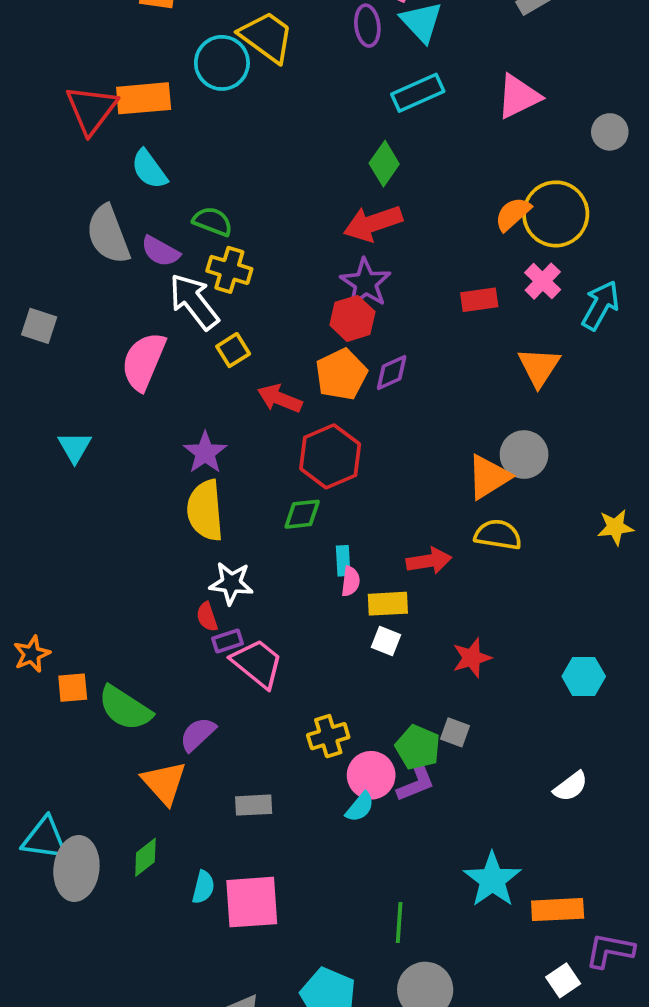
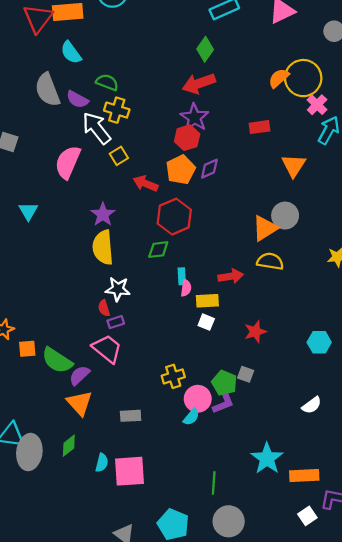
pink cross: (543, 281) -> (317, 105), moved
pink trapezoid: (257, 663) -> (107, 349), moved
purple semicircle: (198, 734) -> (79, 375), moved

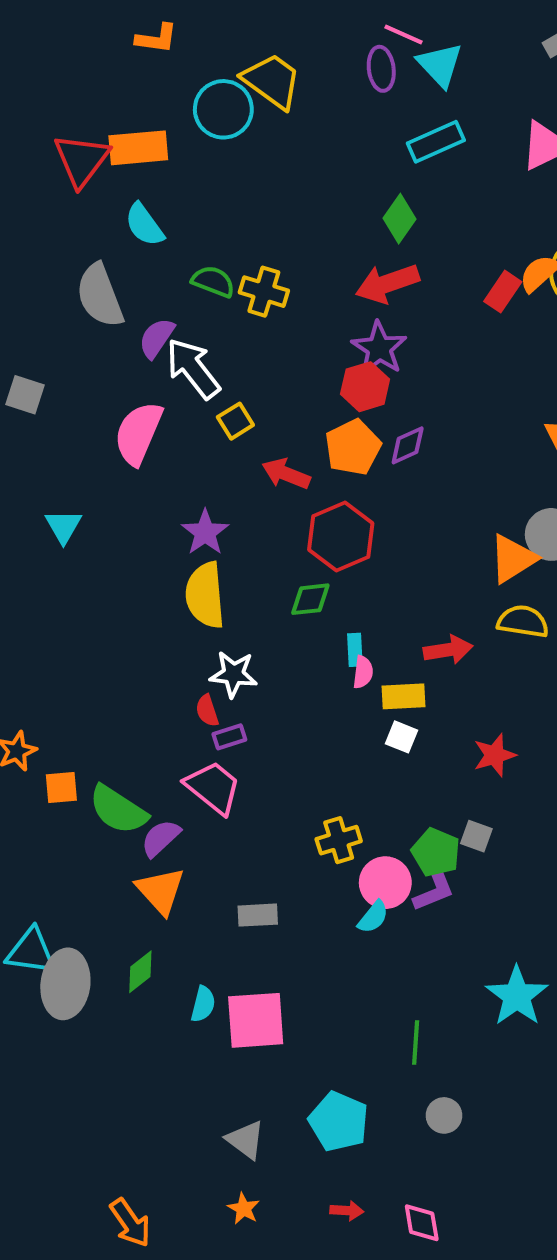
purple semicircle: (77, 99) -> (157, 338), moved, turned 95
yellow cross: (117, 110) -> (264, 292), moved
red rectangle: (260, 127) -> (503, 292), moved, turned -48
gray circle: (229, 521) -> (444, 1115), size x0.6

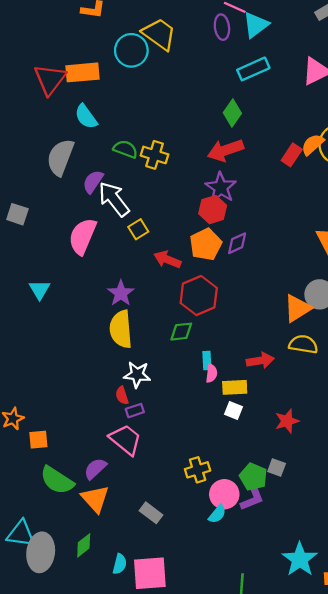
cyan triangle: (440, 65) -> (256, 25), turned 36
gray semicircle: (100, 296) -> (60, 157), turned 42
green semicircle: (118, 810) -> (57, 480), moved
gray rectangle: (258, 915) -> (151, 513), turned 40

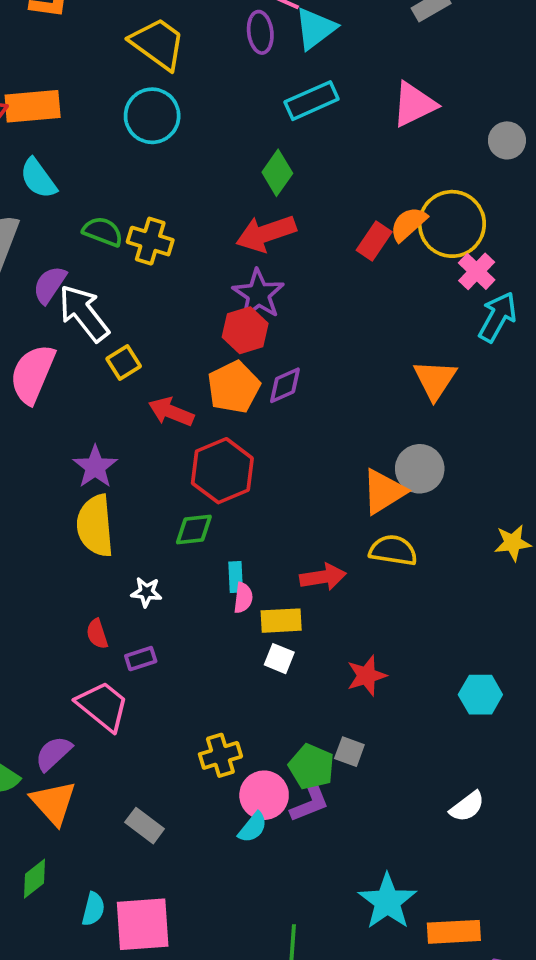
cyan circle: (131, 50) -> (152, 116), moved
white star: (137, 375) -> (146, 592), moved, size x0.7
purple rectangle: (135, 411) -> (141, 659), moved

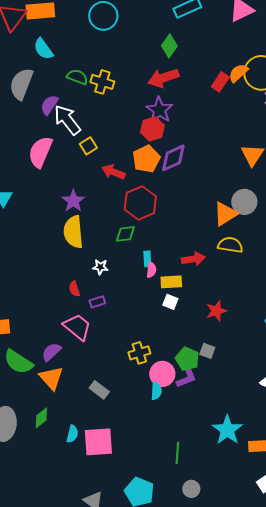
purple diamond: (285, 385) -> (173, 158), size x1.4
cyan semicircle: (253, 827) -> (156, 391), turned -36

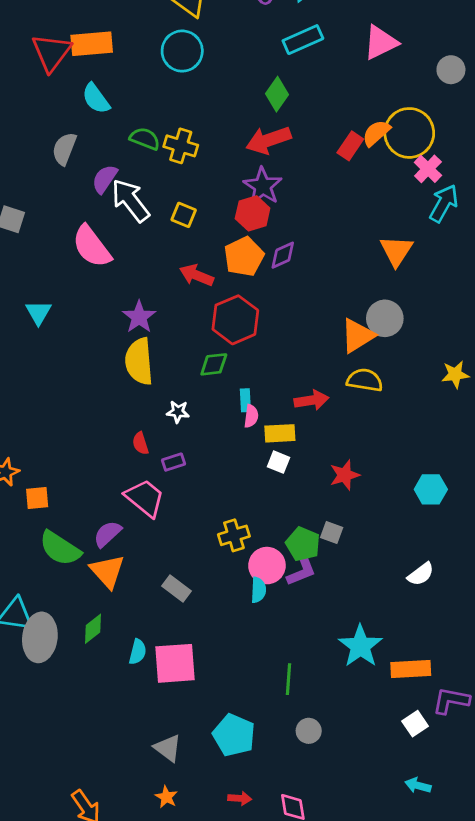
gray semicircle: (21, 84) -> (64, 149), size x0.7
yellow square: (88, 146) -> (184, 215), moved, turned -36
pink semicircle: (40, 152) -> (92, 246), turned -60
purple diamond: (173, 158) -> (283, 255), size x0.7

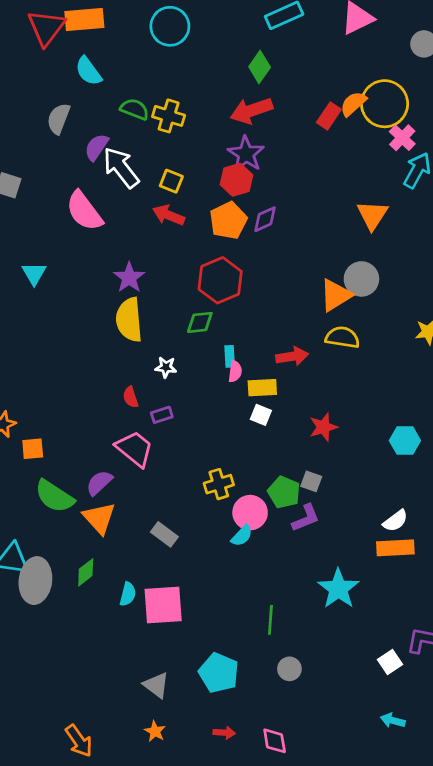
red arrow: (197, 275) -> (169, 215), moved
purple L-shape: (301, 571) -> (306, 518), moved
cyan semicircle: (258, 590) -> (242, 536), turned 40
orange rectangle: (411, 669) -> (395, 548), moved

